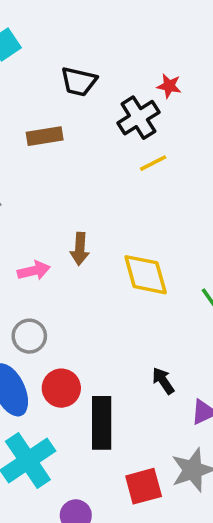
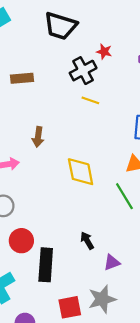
black trapezoid: (79, 82) -> (60, 26), moved, size x1.4
yellow line: (153, 163) -> (90, 100), turned 42
brown arrow: (80, 249) -> (38, 137), moved

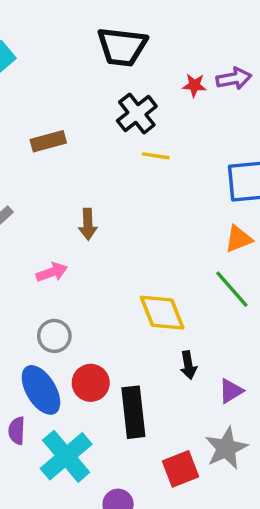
black trapezoid: (60, 26) -> (122, 47), moved
red star: (104, 52) -> (194, 85), moved
yellow diamond: (81, 172) -> (162, 313), moved
black arrow: (87, 241) -> (188, 365), turned -150

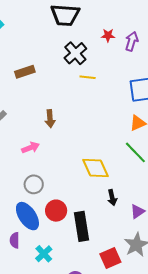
purple arrow: (234, 79) -> (132, 41), moved, turned -60
cyan cross: (66, 456) -> (44, 254), size x0.6

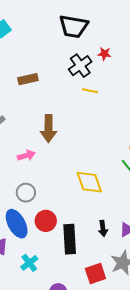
red star: (108, 35) -> (104, 54), moved
brown arrow: (50, 119) -> (49, 129), size x1.5
black arrow: (112, 198) -> (103, 228), moved

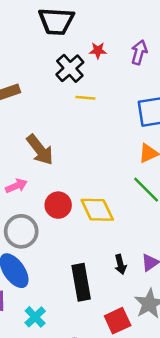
brown arrow: (49, 129) -> (40, 150), turned -32
gray circle: (26, 193) -> (21, 231), size x1.4
red circle: (46, 221) -> (58, 205), moved

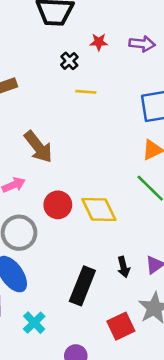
purple arrow: (139, 52) -> (142, 44), turned 80
black cross: (70, 68) -> (69, 61), size x0.6
black rectangle: (81, 282) -> (82, 286), turned 32

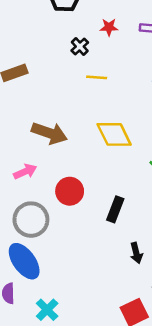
brown arrow: (38, 147) -> (49, 133), turned -32
yellow diamond: (99, 209) -> (114, 134), moved
black rectangle: (82, 286) -> (115, 209), moved, size x0.7

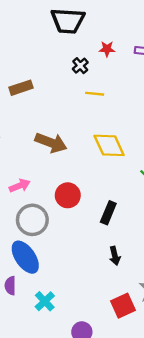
pink arrow: (25, 172) -> (20, 186), moved
black arrow: (136, 253) -> (115, 256), moved

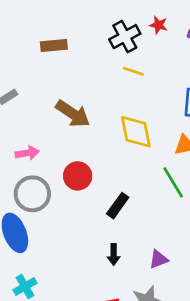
black cross: (80, 66) -> (125, 37), size x1.6

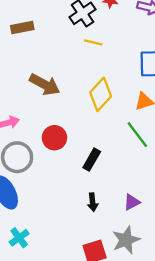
yellow diamond: (136, 132) -> (101, 94), turned 60

